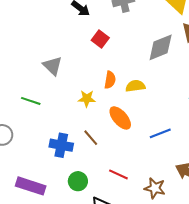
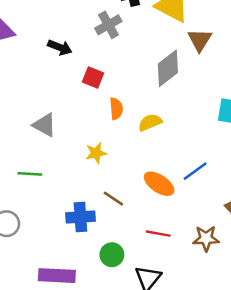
orange semicircle: (110, 80) -> (116, 109), moved
orange ellipse: (120, 118) -> (159, 184), moved

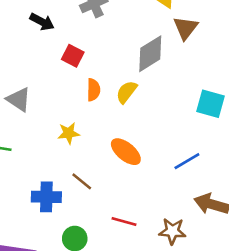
yellow semicircle: (150, 122) -> (127, 92), moved, turned -35
blue line: (195, 171) -> (187, 161), moved
orange ellipse: (159, 184) -> (126, 152), moved

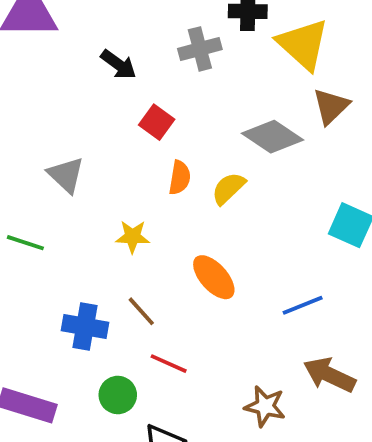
gray diamond: (150, 54) -> (272, 137), turned 57
red line: (124, 221) -> (169, 364), moved

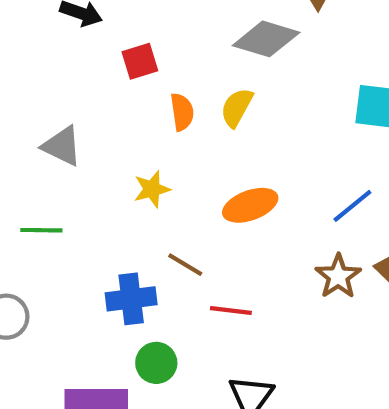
red square: (157, 122) -> (140, 61), turned -36
orange ellipse: (214, 277) -> (250, 205), turned -51
green circle: (118, 395) -> (156, 363), moved
brown star: (265, 406) -> (338, 276), moved, turned -30

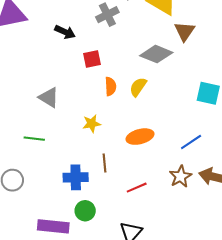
brown line: (185, 265) -> (104, 163), turned 48
red line: (231, 311) -> (137, 188), moved, turned -36

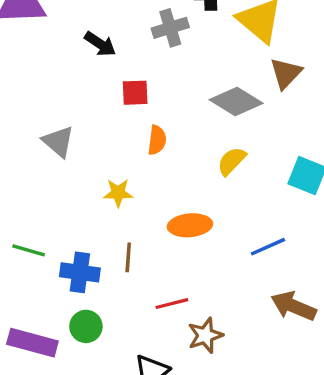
yellow semicircle: (138, 87) -> (232, 161), moved
green line: (34, 139) -> (29, 250), moved
brown star: (180, 177) -> (205, 335), moved

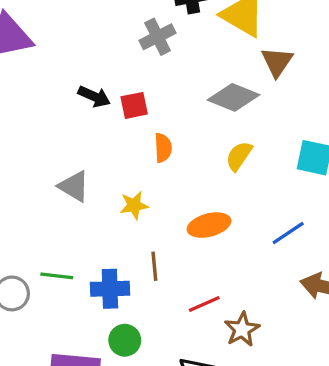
black arrow: (100, 44) -> (94, 97), moved
gray triangle: (58, 142) -> (74, 186), moved

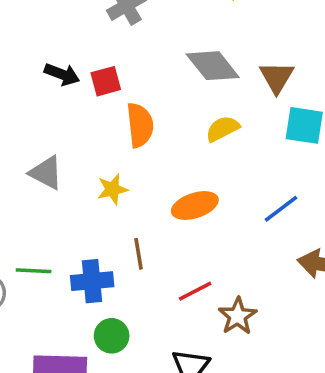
brown triangle: (277, 62) -> (277, 77), moved
gray diamond: (234, 97) -> (213, 66), turned 33
orange semicircle: (163, 148) -> (140, 125), size x1.4
yellow semicircle: (239, 156) -> (223, 129), turned 32

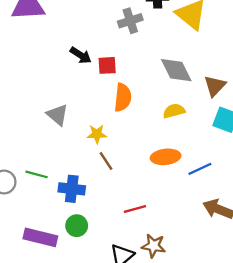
orange ellipse: (195, 205) -> (166, 157), moved
brown line: (139, 254) -> (106, 161), moved, turned -36
brown star: (238, 316) -> (154, 246), moved, turned 30

